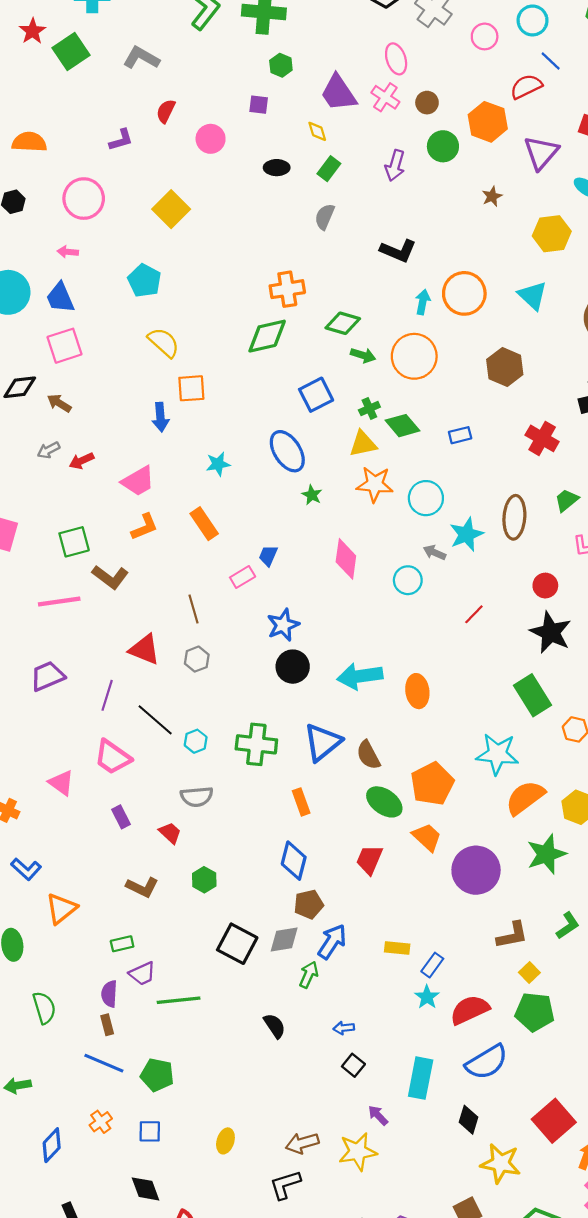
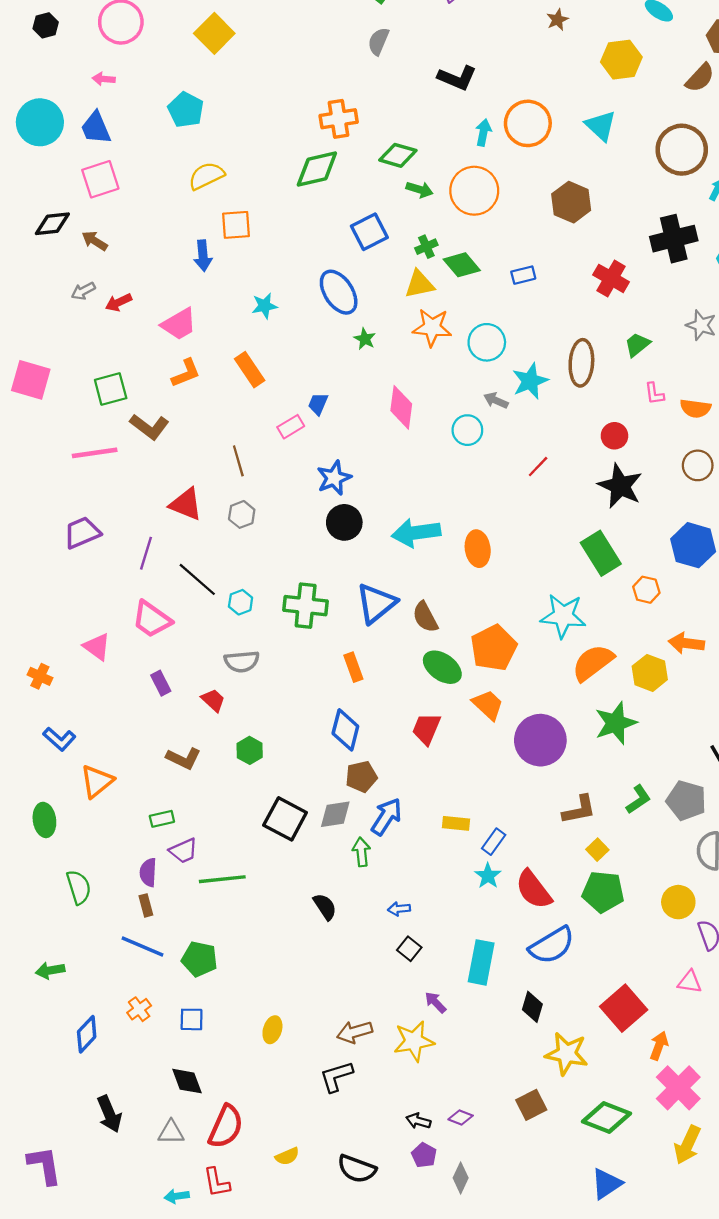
yellow semicircle: (164, 342) -> (206, 176), turned -68
green arrow: (309, 975) -> (361, 852), turned -30
red semicircle: (470, 1010) -> (534, 889), turned -102

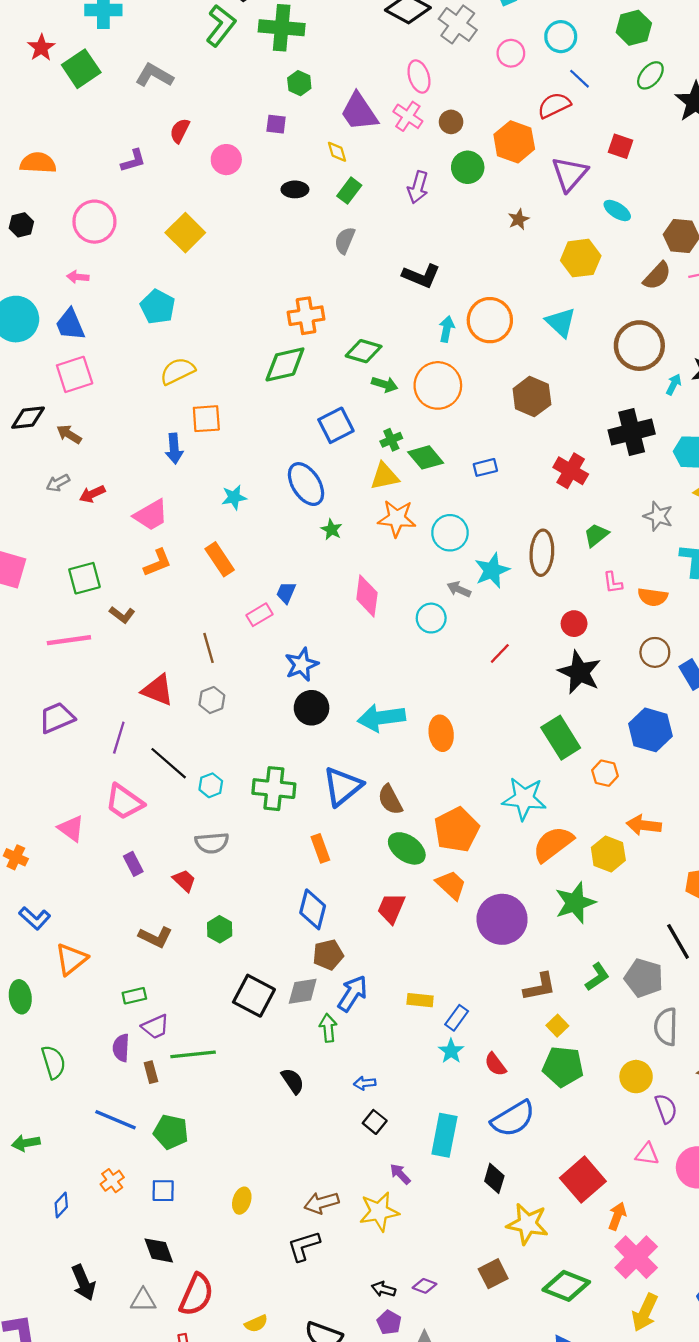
brown L-shape: (149, 427) -> (122, 615), size x0.7
red semicircle: (534, 889) -> (495, 1064), size x0.6
brown rectangle: (146, 905) -> (151, 1072), moved
blue diamond: (87, 1034) -> (61, 1205), size x0.7

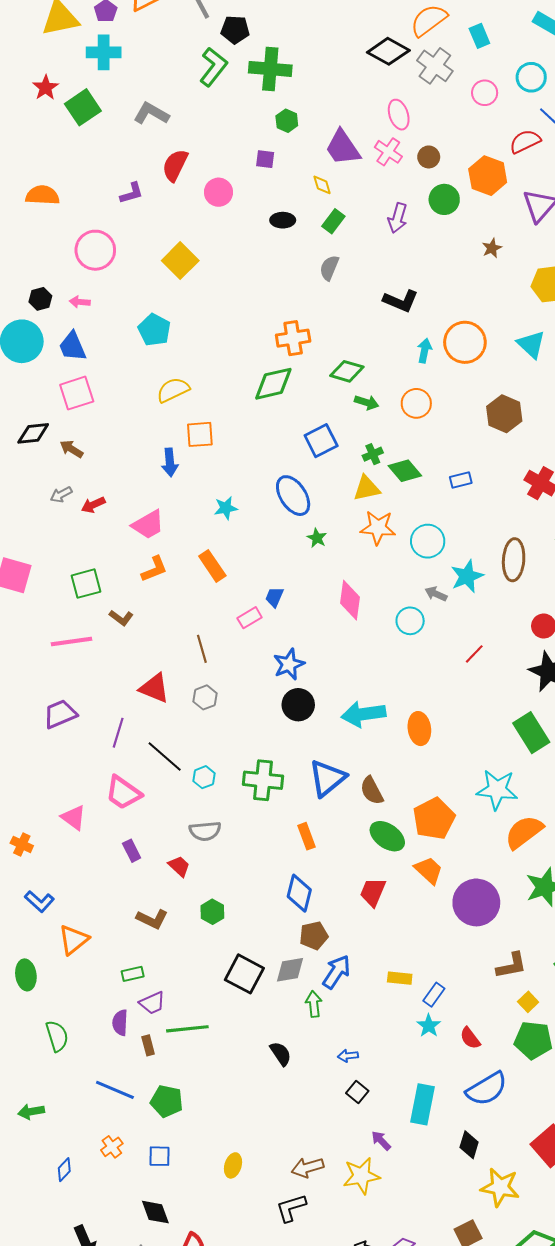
red semicircle: (180, 131) -> (175, 165), size x1.4
black hexagon: (21, 225) -> (40, 299), moved
orange circle: (438, 385) -> (416, 403), size x0.7

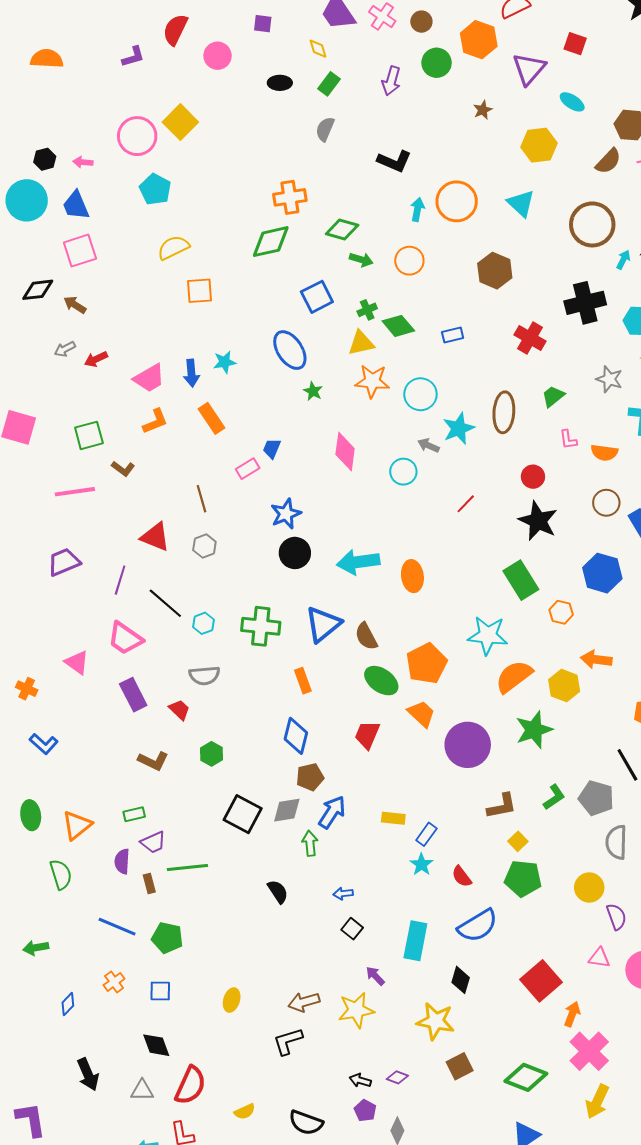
pink circle: (95, 250) -> (137, 136), moved
blue arrow: (170, 462) -> (191, 373), moved
purple rectangle: (132, 851) -> (133, 695), size x1.5
orange triangle: (74, 940) -> (77, 825), moved
yellow star: (500, 1187) -> (436, 1021), moved

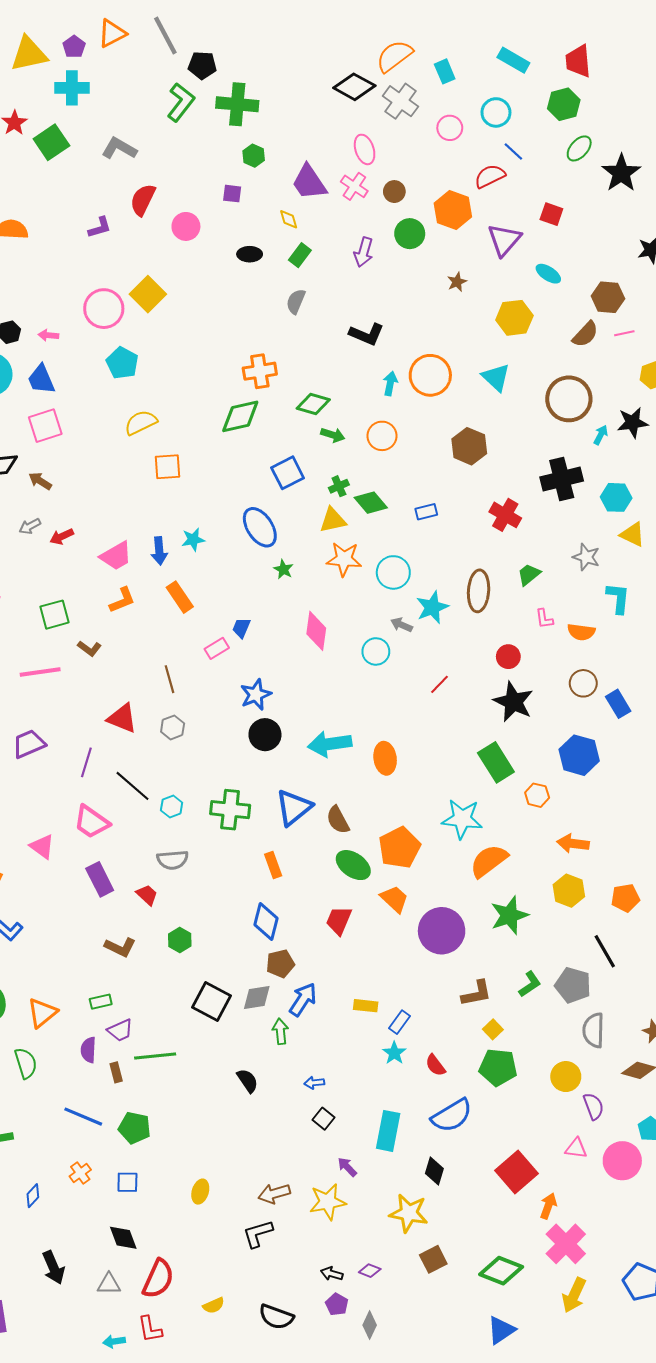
yellow hexagon: (564, 686) -> (569, 891), moved

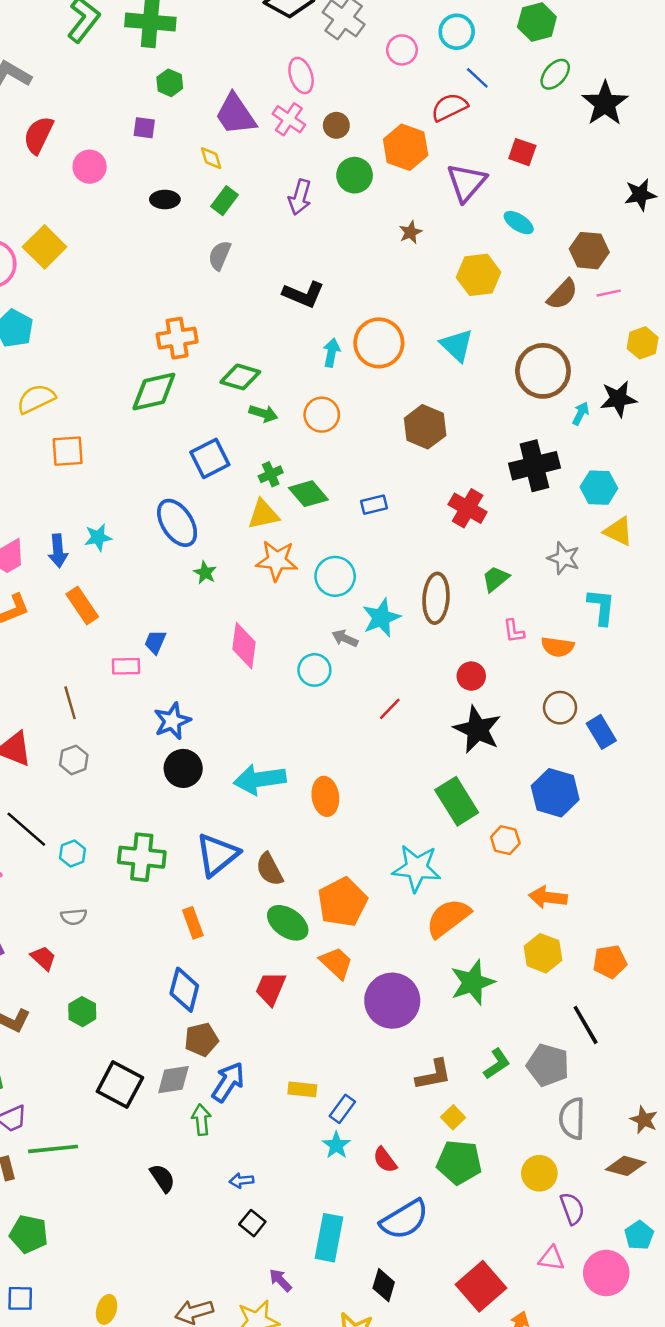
pink rectangle: (217, 648) -> (126, 666), turned 30
gray semicircle: (173, 860) -> (74, 917), size x0.7

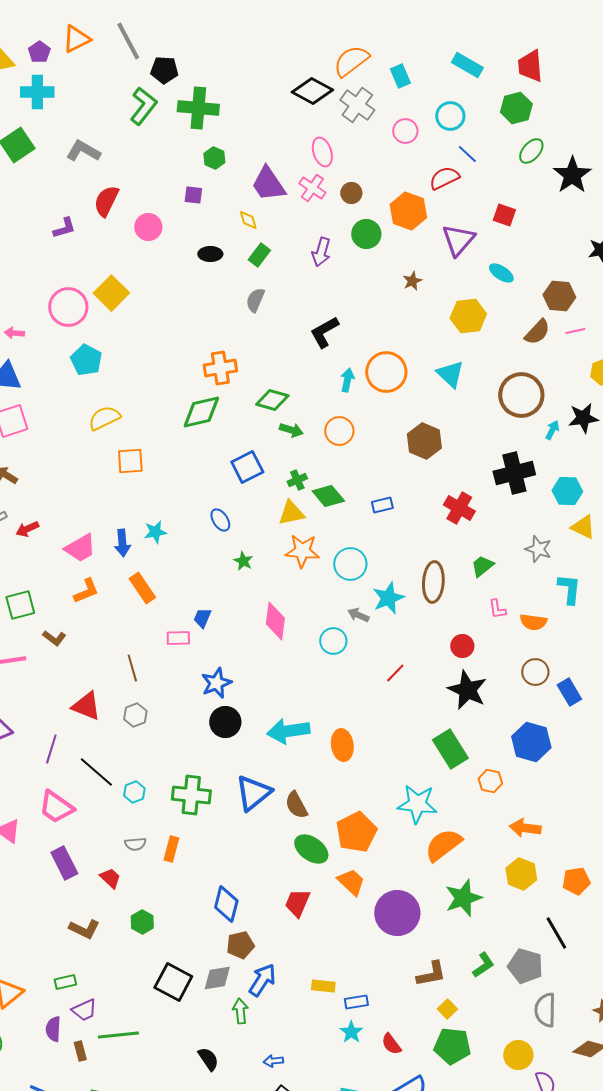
black L-shape: (303, 294) -> (324, 332), turned 128
blue ellipse: (177, 523) -> (220, 520), size x0.6
orange rectangle: (193, 923) -> (171, 849), moved, turned 35
blue rectangle: (342, 1109) -> (356, 1002), turned 45

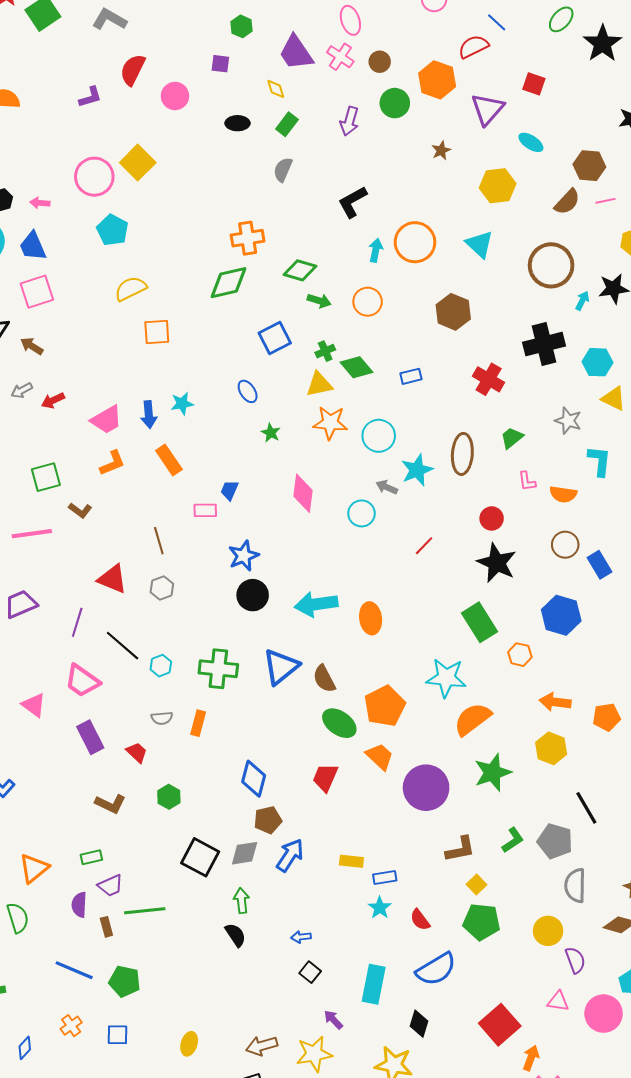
orange pentagon: (576, 881) -> (607, 717), moved
green arrow: (240, 1011) -> (242, 901), moved

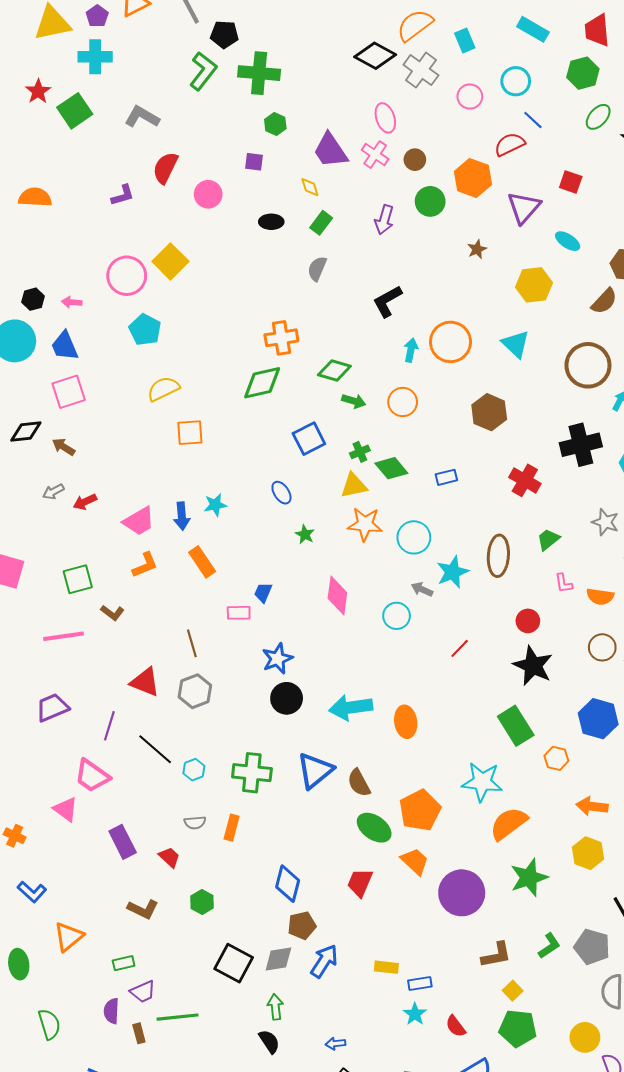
gray hexagon: (162, 588) -> (195, 691), size x1.4
pink trapezoid: (82, 681) -> (92, 776), moved
orange triangle: (34, 868) -> (69, 937), moved

